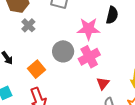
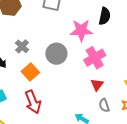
gray cross: (28, 25) -> (22, 46), moved
pink cross: (89, 57) -> (95, 58), moved

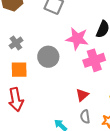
pink cross: (95, 58) -> (94, 60), moved
orange square: (30, 72) -> (19, 70), turned 30

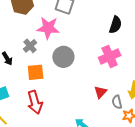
pink star: (77, 39) -> (48, 28), moved
gray semicircle: (85, 117) -> (117, 102), moved

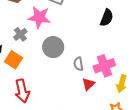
pink cross: (110, 56) -> (104, 66), moved
orange square: (36, 72) -> (14, 60), moved, turned 36
gray semicircle: (117, 102) -> (78, 64), moved

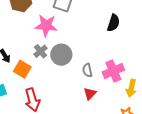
gray cross: (20, 34) -> (40, 51), moved
red triangle: (88, 84) -> (90, 94), moved

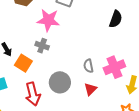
gray cross: (40, 51) -> (42, 46), turned -32
gray circle: (61, 55) -> (60, 82), moved

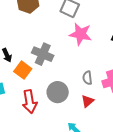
pink star: (48, 20) -> (80, 34), moved
gray cross: (42, 46) -> (43, 54), size x1.5

